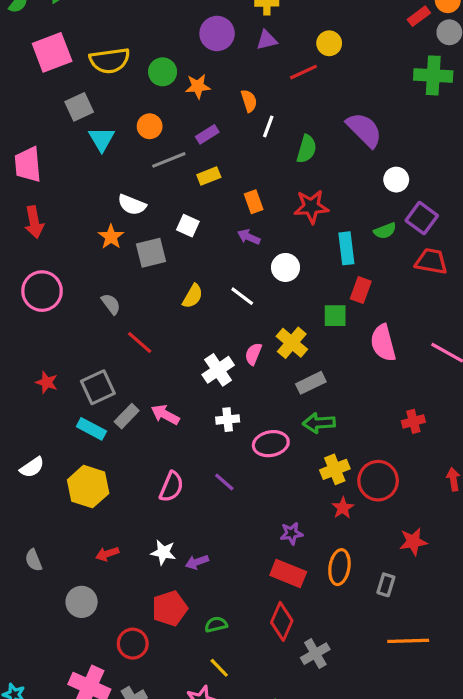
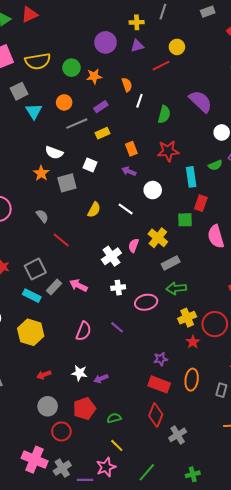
gray circle: (82, 602) -> (48, 406), moved

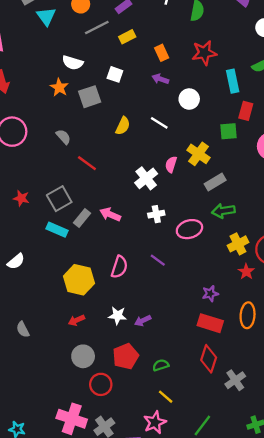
yellow hexagon: (31, 332) -> (79, 280), moved

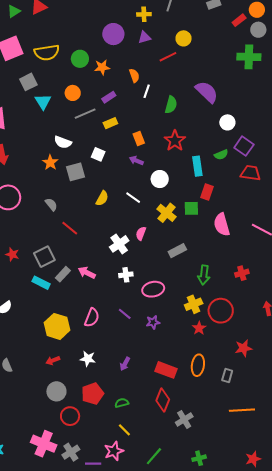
red star: (204, 53) -> (175, 141), turned -30
yellow cross: (199, 154) -> (166, 213), moved
green arrow: (223, 211) -> (204, 275), moved, turned -78
purple star: (210, 294) -> (153, 322), moved
purple arrow: (143, 321) -> (125, 364), moved, turned -40

